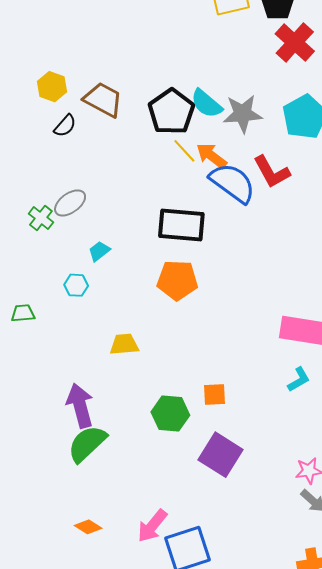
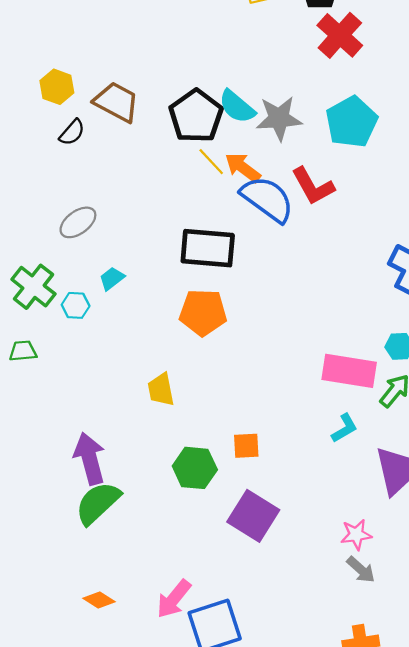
green cross: (41, 218) -> (33, 287), moved, size x1.5
cyan hexagon: (76, 285) -> (76, 305), moved
yellow trapezoid: (124, 344) -> (161, 390), moved, turned -96

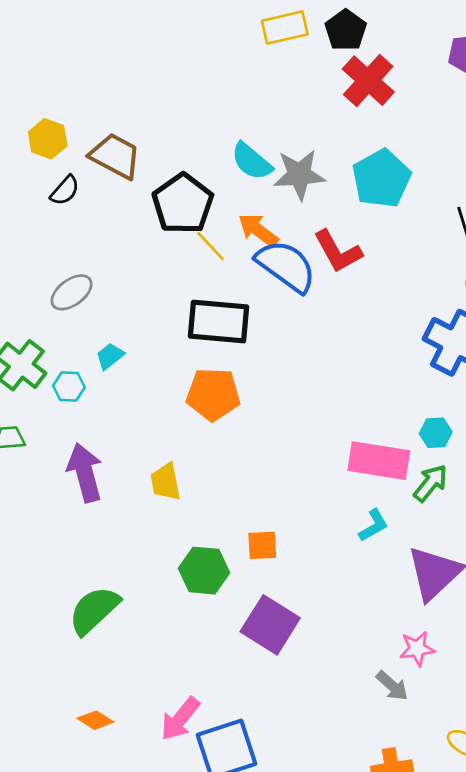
black pentagon: (196, 116) -> (183, 204), moved
yellow line: (211, 162) -> (211, 246), moved
purple arrow: (90, 459) -> (85, 473), moved
pink star: (356, 535) -> (417, 649), moved

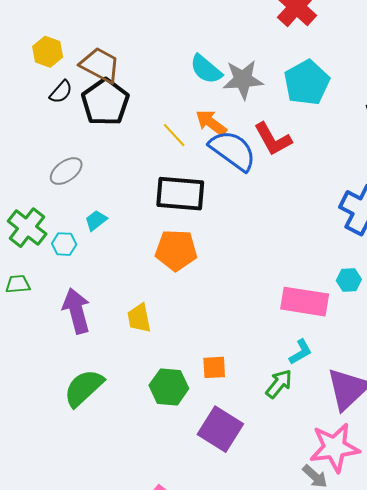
black pentagon: (183, 204) -> (105, 102), moved
green arrow: (430, 483) -> (279, 384), moved
green semicircle: (94, 610) -> (84, 388), moved
pink star: (417, 649) -> (334, 448), size x1.8

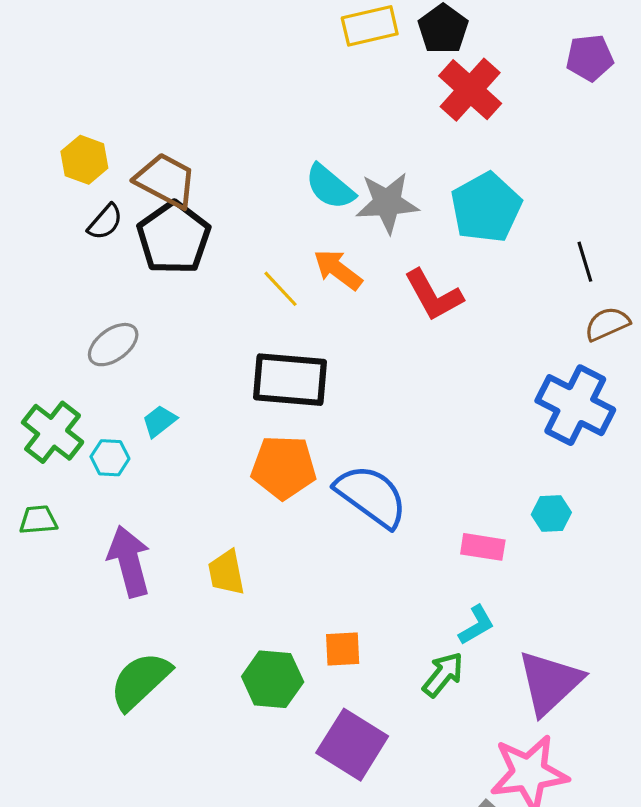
blue semicircle: (233, 150) -> (371, 496), moved
pink rectangle: (305, 302) -> (483, 547), size x0.6

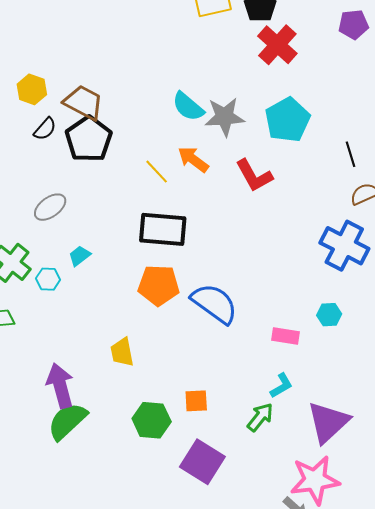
purple arrow: (129, 561) -> (60, 386), moved

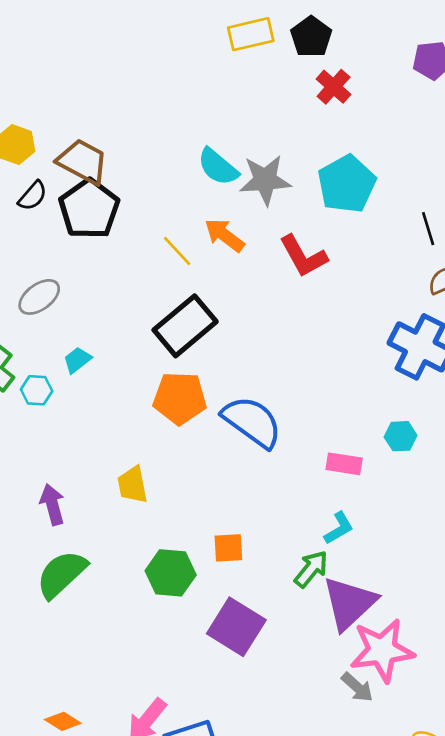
red cross: (277, 45) -> (334, 87), size x0.7
black rectangle: (163, 229) -> (185, 326), turned -45
purple arrow: (60, 386) -> (52, 505), moved, size x0.7
purple triangle: (328, 422) -> (349, 603), moved

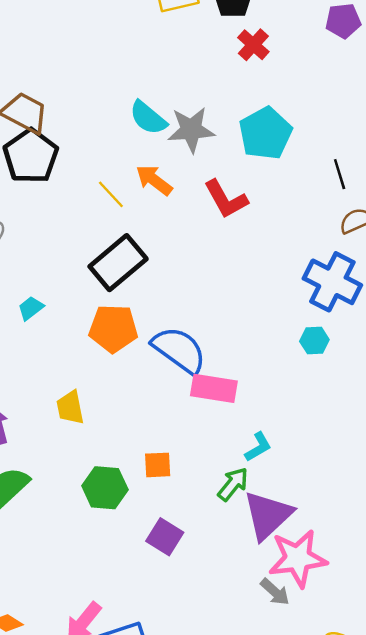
cyan trapezoid: (77, 360) -> (31, 308), moved
cyan hexagon: (401, 436) -> (314, 340), moved
pink rectangle: (344, 464) -> (214, 388), moved, size x1.4
purple square: (236, 627) -> (165, 537), size x0.7

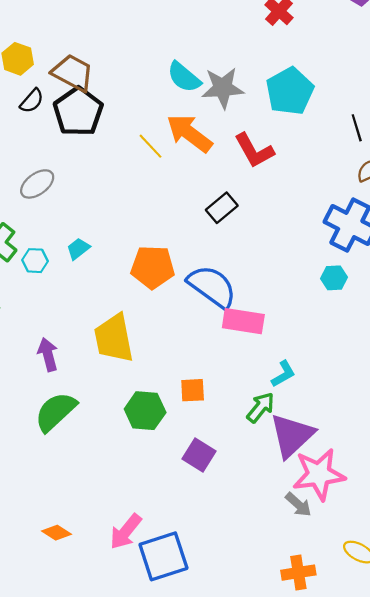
orange arrow: (154, 180) -> (189, 133), size x1.4
black rectangle: (118, 263) -> (222, 208), moved, size x0.6
yellow trapezoid: (70, 407) -> (114, 338), size x1.6

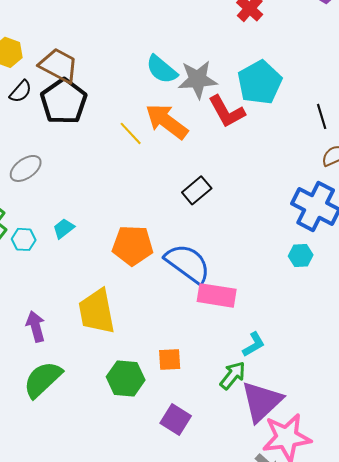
red L-shape: (254, 151) -> (227, 111), moved

